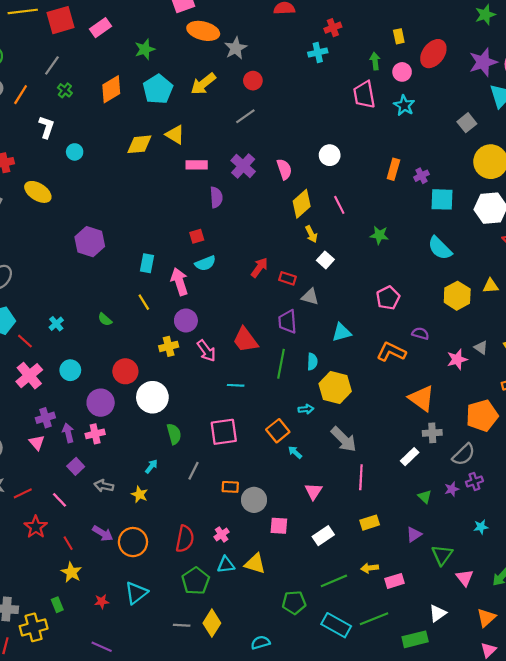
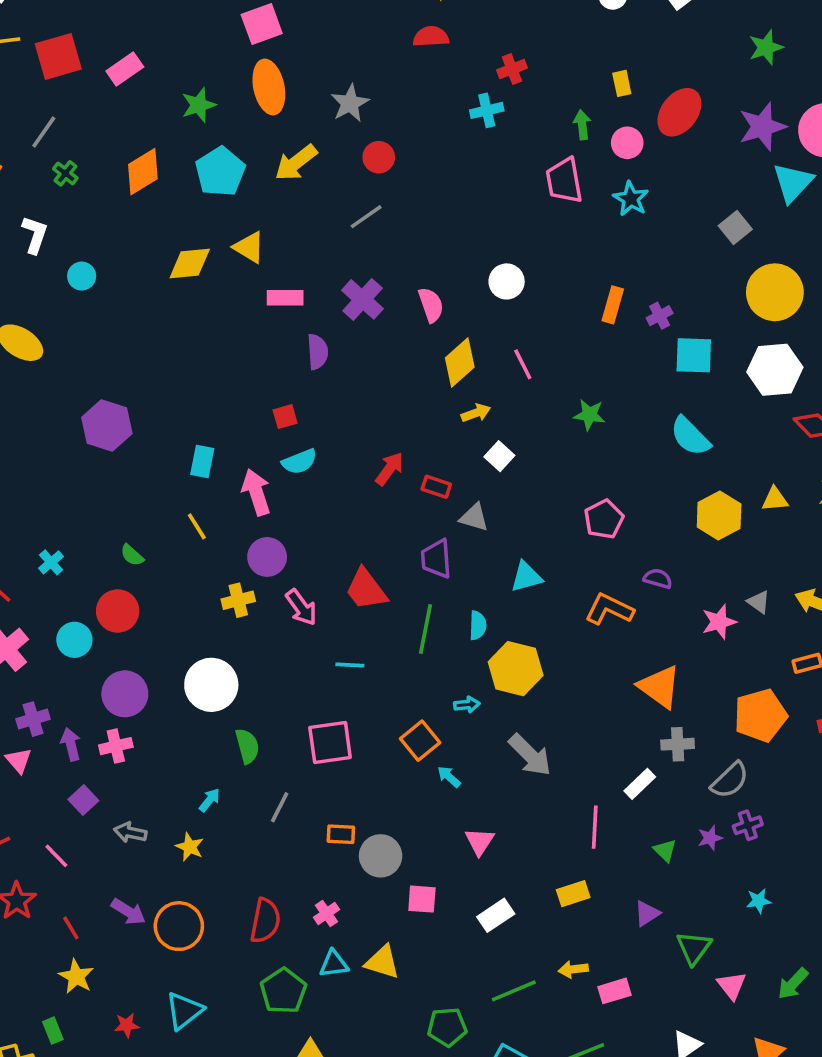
orange ellipse: (203, 31) -> (269, 87), moved, turned 64
yellow arrow: (311, 234) -> (476, 413), turned -84
red circle: (125, 371) -> (118, 611), moved
pink line: (361, 477) -> (595, 827), moved

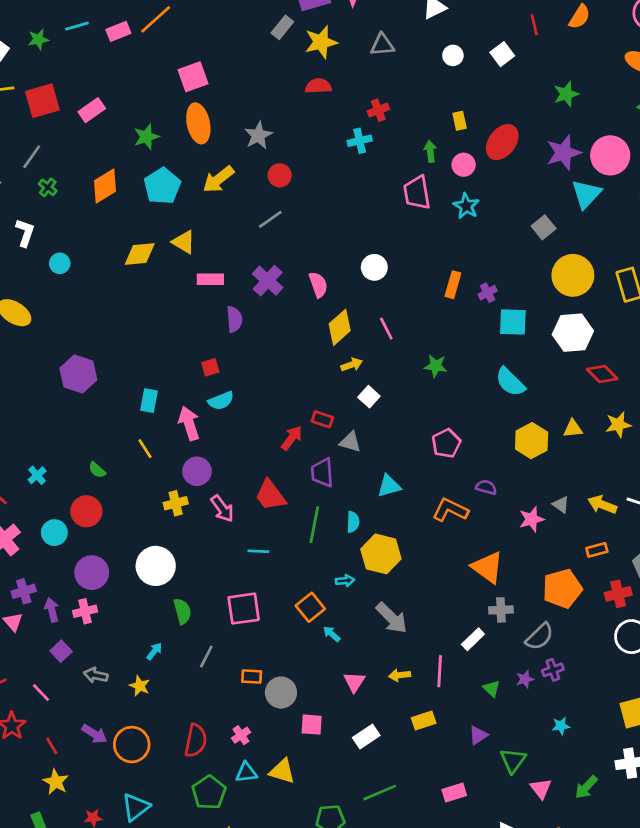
red arrow: (390, 469) -> (292, 438), moved
yellow arrow: (573, 969) -> (400, 675), moved

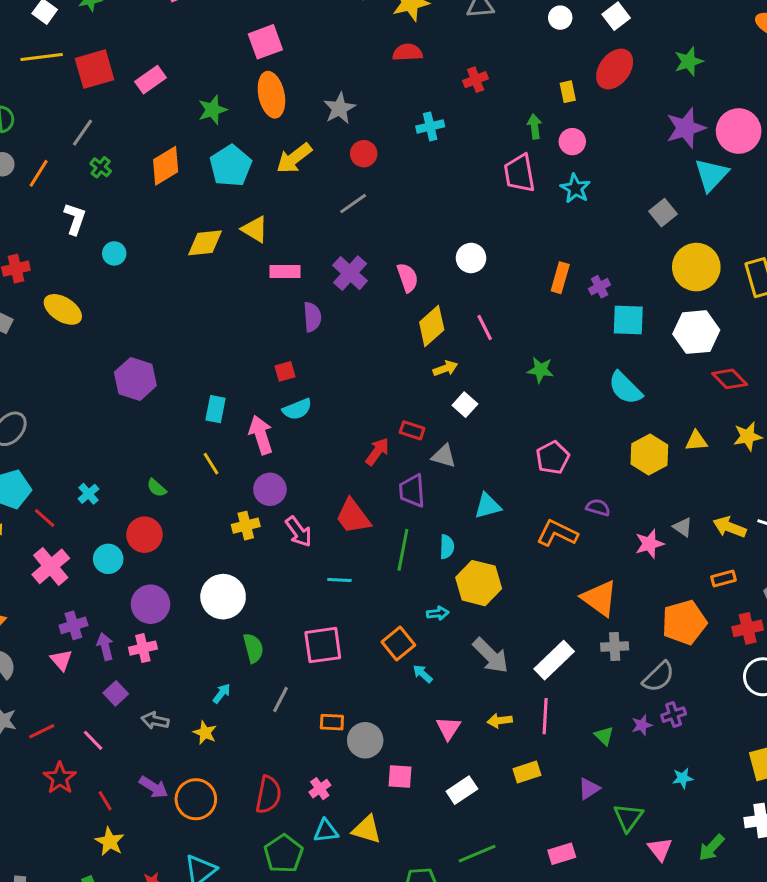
cyan cross: (360, 141) -> (430, 126), moved
red ellipse: (502, 142) -> (615, 69), moved
white rectangle: (473, 639) -> (554, 660), moved, size x1.5

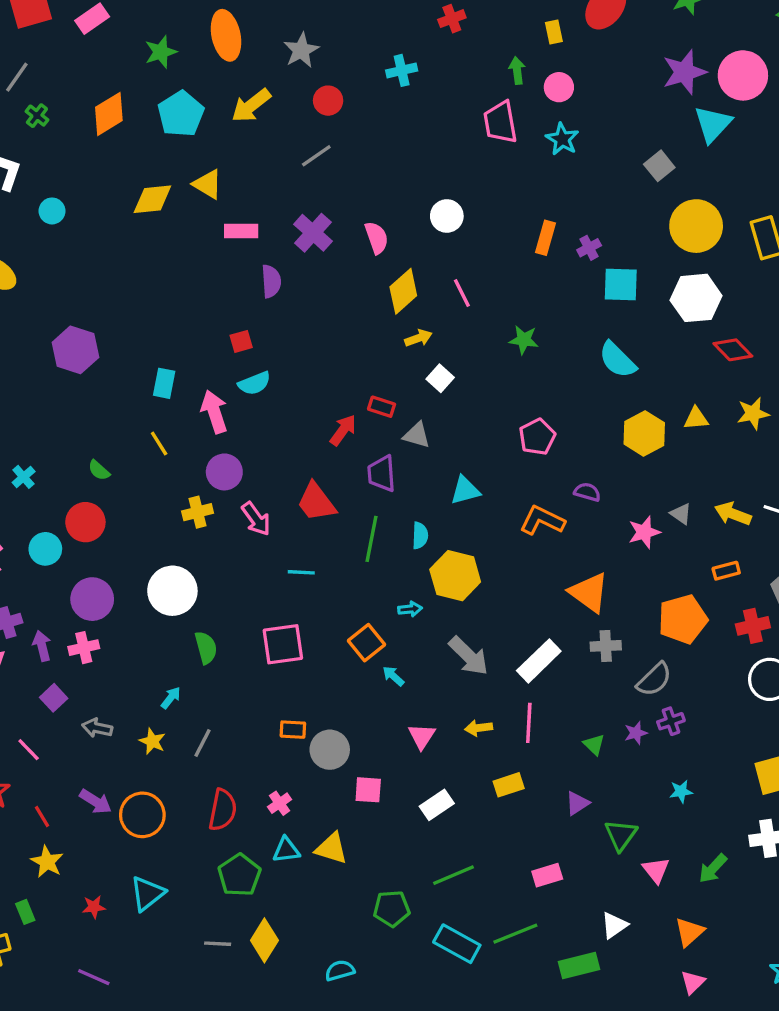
gray line: (281, 699) -> (203, 743), moved

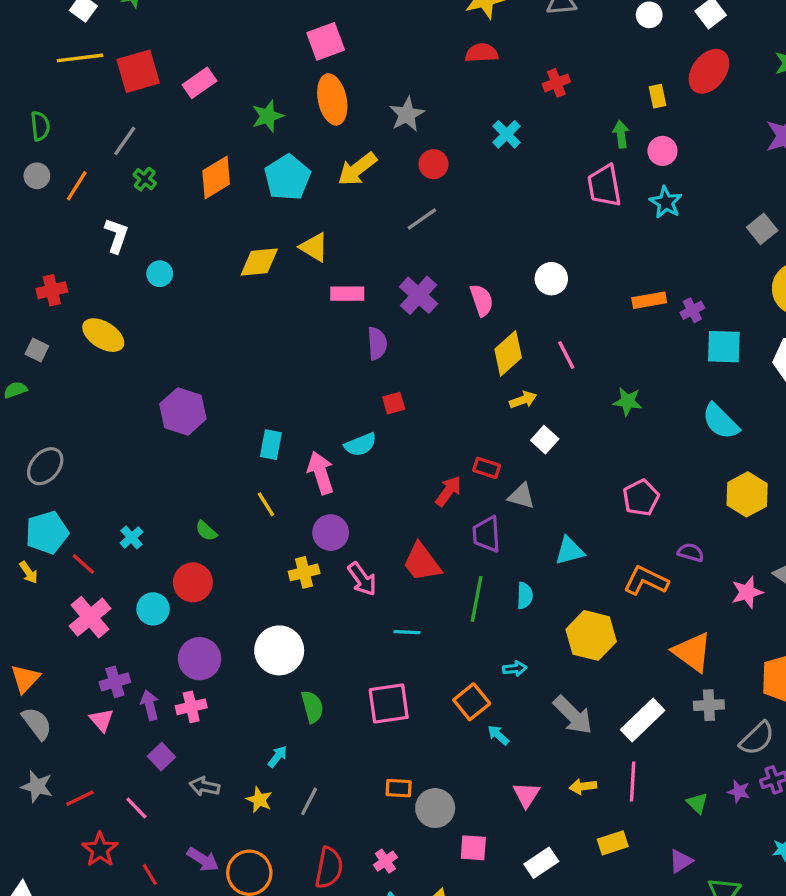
cyan cross: (402, 70) -> (507, 134), turned -32
orange rectangle: (546, 238) -> (649, 300), turned 64
red square: (241, 341) -> (394, 403), moved
yellow hexagon: (455, 576) -> (591, 635), moved
purple star: (636, 733) -> (739, 791), turned 30

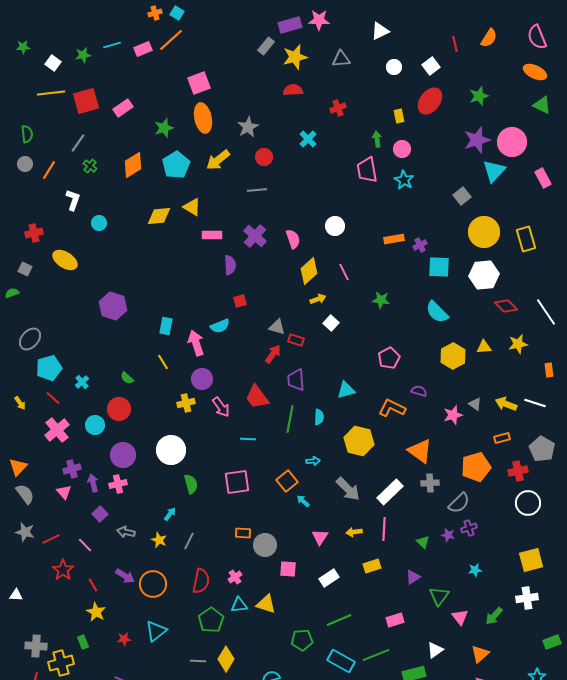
gray line: (422, 219) -> (257, 190), turned 30
gray triangle: (521, 496) -> (277, 327), moved
cyan pentagon: (47, 533) -> (49, 368), moved

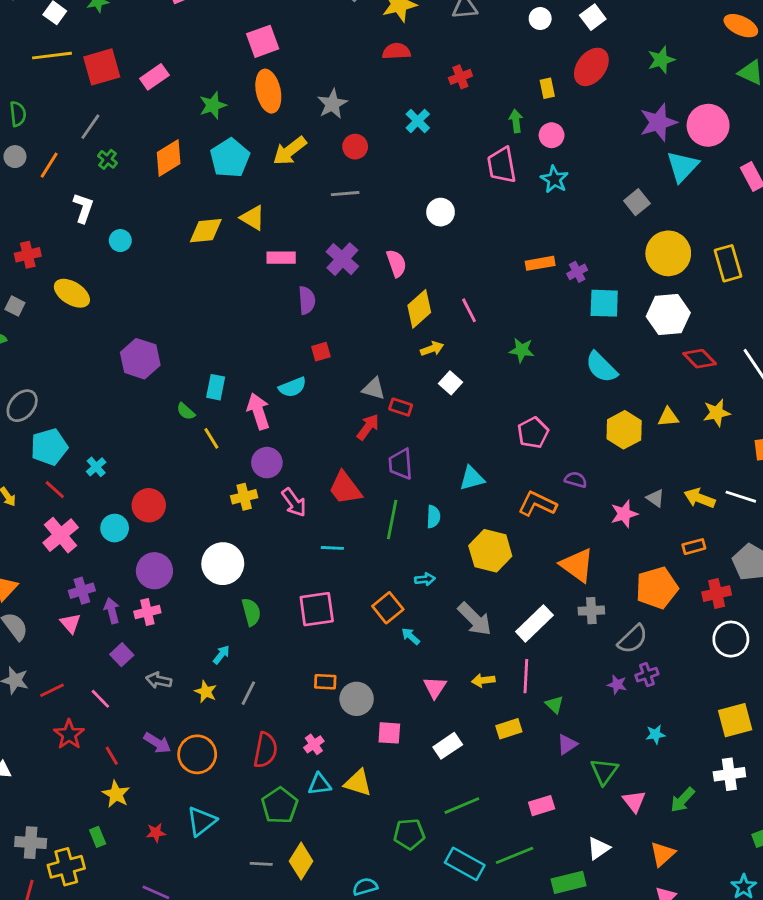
white circle: (335, 226) -> (441, 212), moved
green semicircle: (127, 378) -> (186, 411), moved
green triangle: (423, 542) -> (554, 705), moved

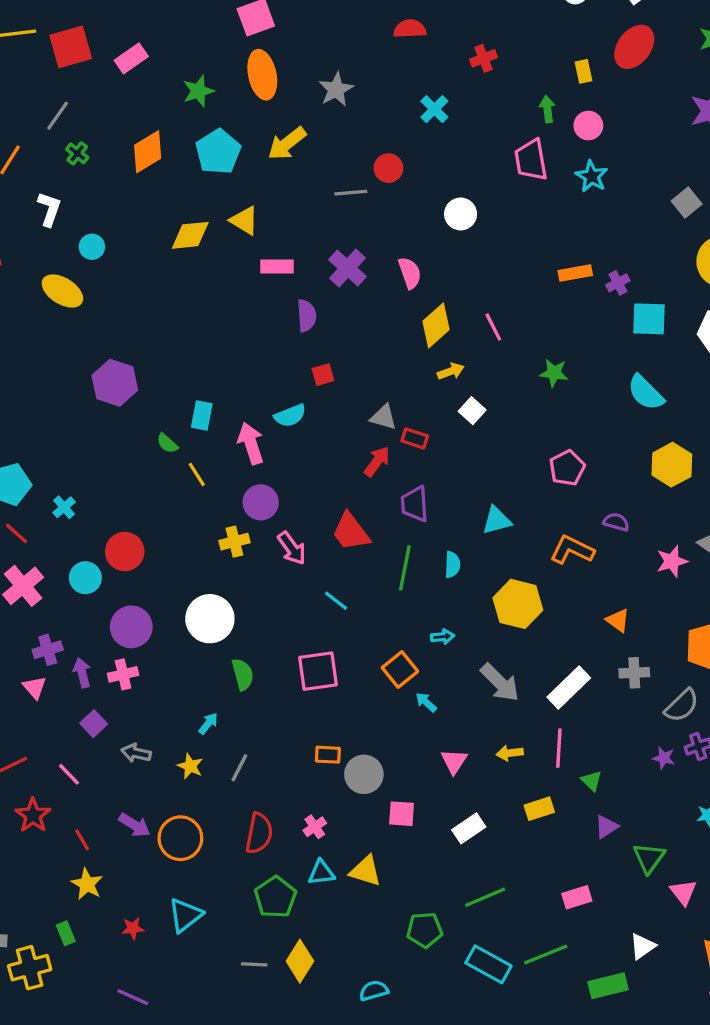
red circle: (355, 147) -> (388, 168), moved
yellow ellipse: (72, 293) -> (62, 291), moved
cyan line: (332, 548) -> (336, 601), turned 35
orange triangle: (577, 565) -> (618, 620), size x0.6

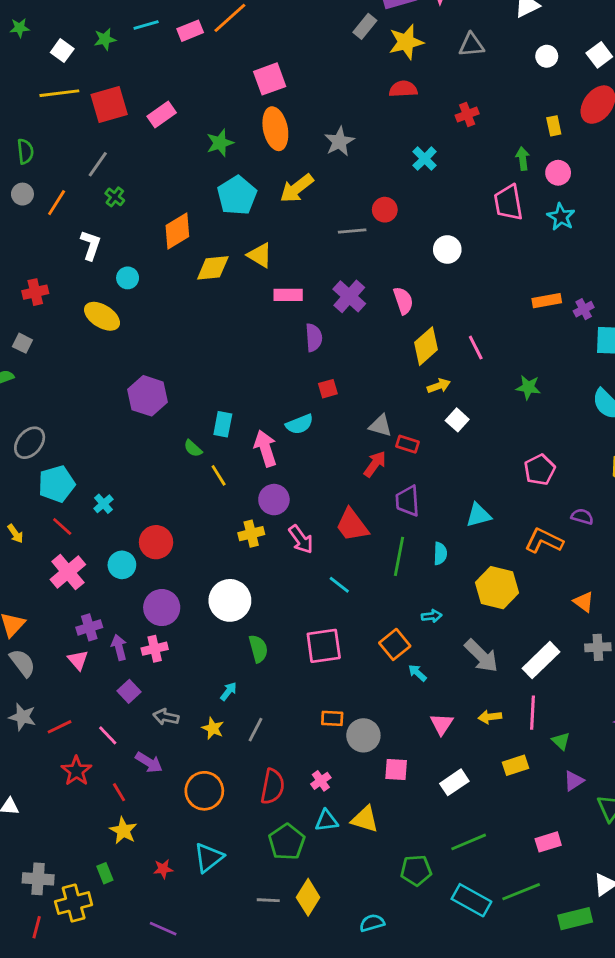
orange diamond: (148, 152) -> (177, 231), moved
purple arrow: (135, 825) -> (149, 762), moved

